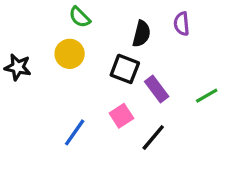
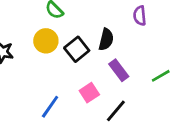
black semicircle: (141, 34) -> (106, 39), moved
black square: (125, 69) -> (77, 49), moved, turned 30

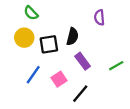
black square: (77, 49) -> (49, 44), turned 30
blue line: (50, 107) -> (33, 75), moved

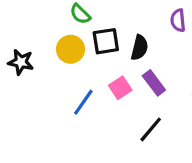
black square: (49, 44) -> (106, 41), moved
pink square: (59, 79) -> (120, 88), moved

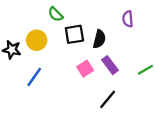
yellow circle: (71, 49) -> (37, 40), moved
blue line: (83, 102) -> (34, 77), moved

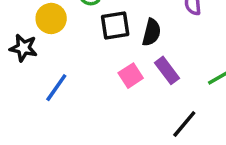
yellow circle: (37, 40) -> (51, 18), moved
black line: (108, 99) -> (184, 124), moved

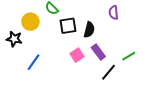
black line: (184, 124) -> (108, 72), moved

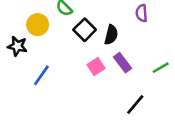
black square: (68, 26) -> (85, 30), turned -36
black line: (108, 72) -> (135, 104), moved

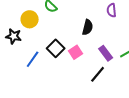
black square: (85, 30) -> (56, 48), moved
purple rectangle: (123, 63) -> (106, 53), moved
black line: (135, 104) -> (98, 74), moved

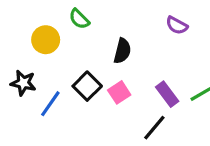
purple semicircle: (112, 10) -> (177, 25), turned -56
black semicircle: (88, 27) -> (122, 51), moved
black star: (14, 36) -> (23, 83), moved

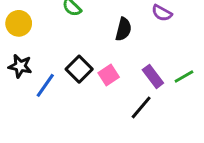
yellow circle: (46, 40) -> (19, 23), moved
black semicircle: (122, 51) -> (123, 29), moved

